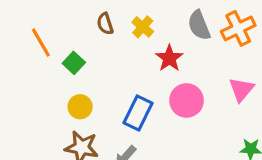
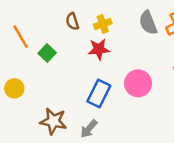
yellow cross: (143, 27) -> (103, 24), turned 30
red star: (169, 58) -> (99, 49), moved, turned 30
yellow circle: (80, 107) -> (14, 88), moved

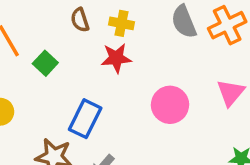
yellow cross: (103, 24) -> (122, 23), turned 30
blue rectangle: (99, 93) -> (85, 119), moved

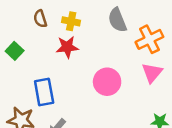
orange cross: (227, 25) -> (149, 39), moved
blue rectangle: (85, 119) -> (44, 92), turned -36

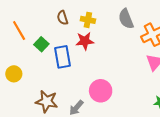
pink circle: (107, 82) -> (101, 91), moved
blue rectangle: (44, 92) -> (63, 57), moved

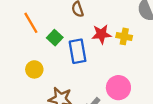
yellow cross: (88, 20) -> (124, 36), moved
yellow circle: (14, 74) -> (34, 69), moved

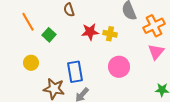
blue rectangle: (78, 51) -> (75, 72), moved
pink circle: (118, 88) -> (119, 67), moved

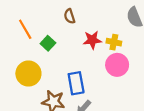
yellow circle: (31, 63) -> (28, 74), size x1.5
pink circle: (119, 67) -> (117, 65), moved

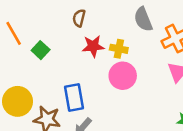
brown semicircle: (70, 16) -> (79, 18), moved, turned 32
yellow circle: (28, 74) -> (18, 101), moved

